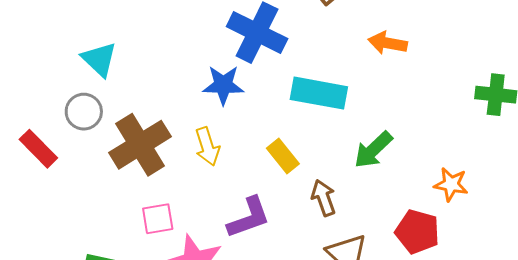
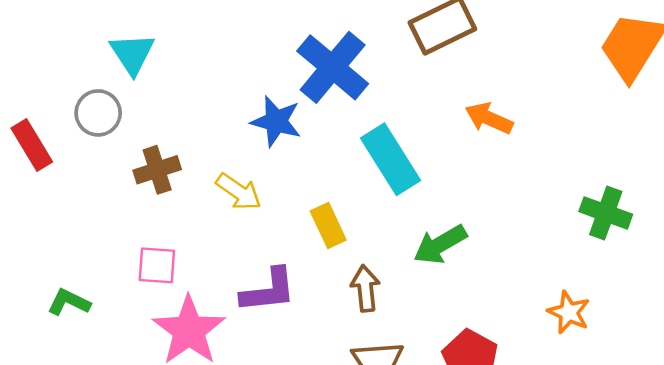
cyan rectangle: (319, 93) -> (391, 159), turned 34
brown cross: (140, 145) -> (157, 170), size x0.6
yellow arrow: (207, 146) -> (239, 192), turned -51
orange star: (451, 184) -> (569, 312), moved

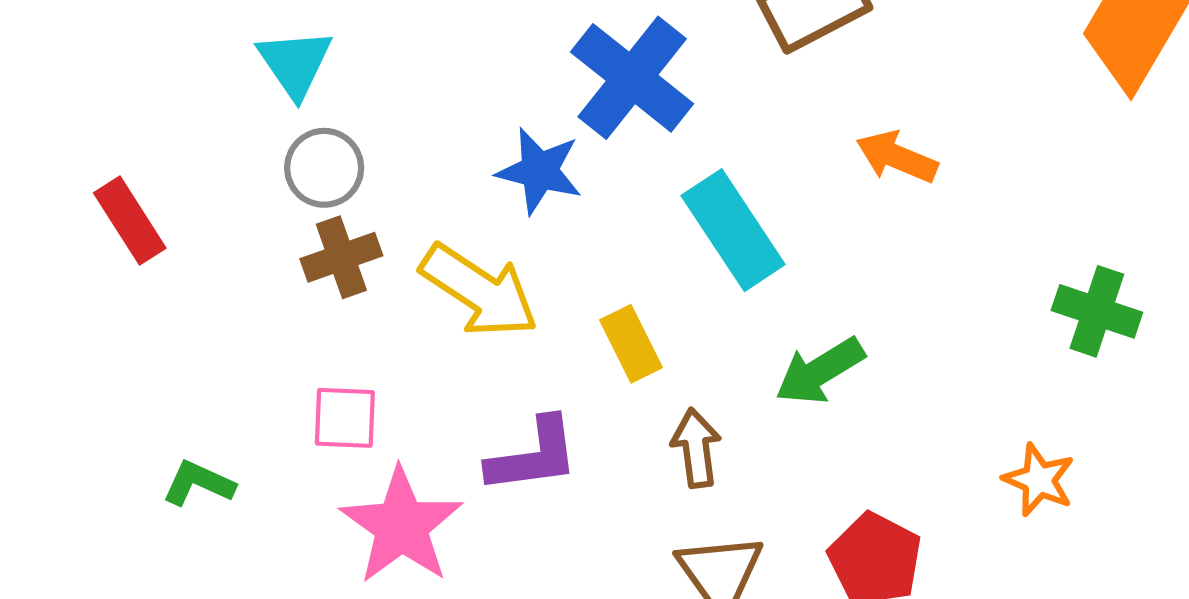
gray circle: (98, 113) -> (324, 168), moved
yellow arrow: (239, 192) -> (479, 291), size x1.5

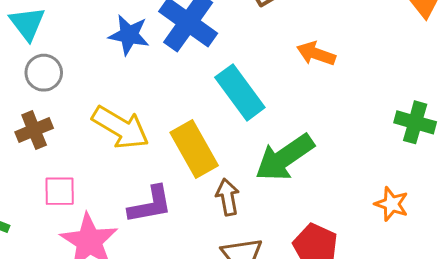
blue star: (539, 171) -> (129, 35), moved
brown cross: (341, 257) -> (34, 130), moved
yellow rectangle: (631, 344) -> (194, 149), size x1.6
green arrow: (820, 371) -> (285, 157), size x1.4

